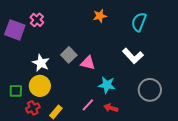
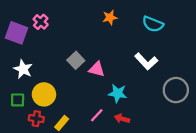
cyan semicircle: (139, 22) -> (153, 24), turned -90
white star: (41, 63) -> (23, 69), moved
gray circle: (150, 90) -> (176, 90), moved
red cross: (33, 108) -> (36, 119), turned 32

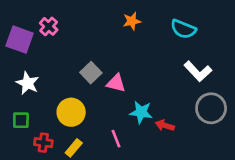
white L-shape: (146, 61) -> (198, 71), moved
yellow circle: (44, 94) -> (71, 112), moved
pink line: (97, 115) -> (116, 139), turned -64
red arrow: (122, 119) -> (165, 125), moved

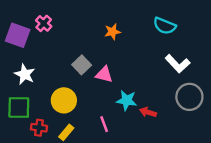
orange star: (132, 21) -> (112, 32), moved
green square: (21, 120) -> (19, 108), size x1.5

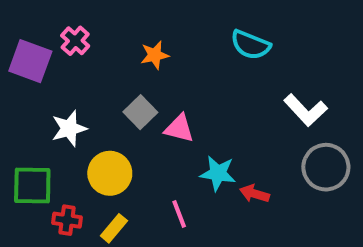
cyan semicircle: (165, 26) -> (250, 45), moved
orange star: (112, 32) -> (155, 55), moved
white star: (25, 74) -> (69, 128), moved, turned 30

